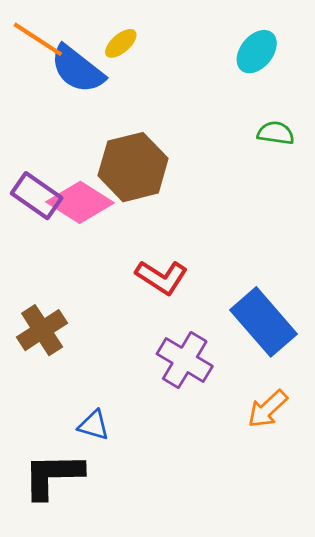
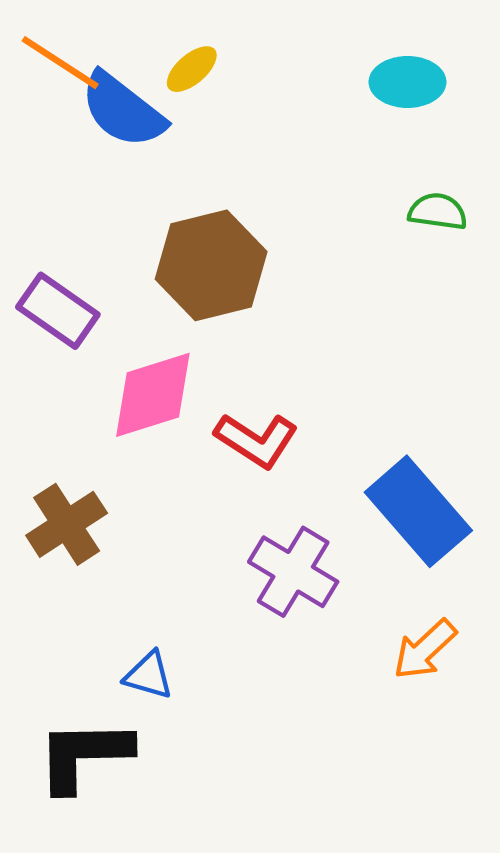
cyan ellipse: (257, 52) -> (408, 82), turned 51
pink diamond: (80, 202) -> (153, 395), moved, turned -50

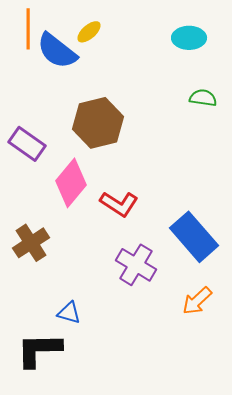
orange line: (60, 63) -> (28, 29), turned 57
pink diamond: (153, 395) -> (71, 183), turned -33

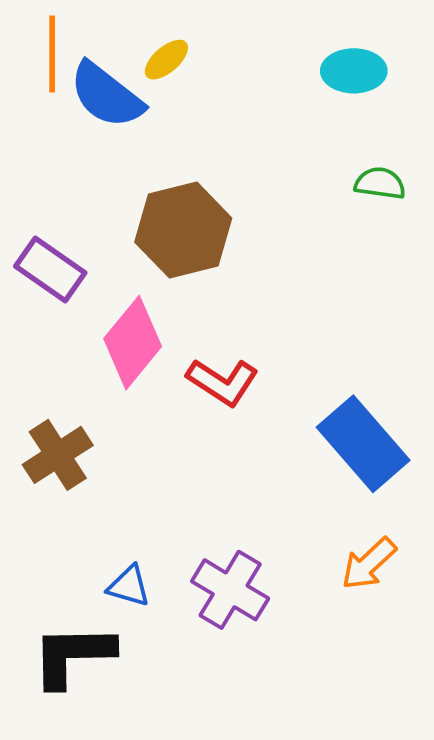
purple cross: (136, 265) -> (230, 590), moved

